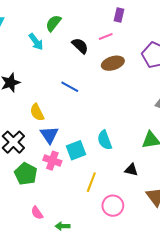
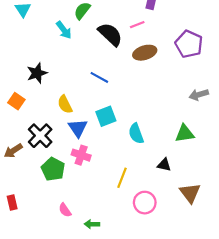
black semicircle: (80, 46) -> (110, 34), size x1.4
cyan square: (76, 150) -> (106, 116), moved

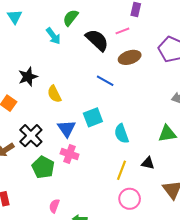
blue line: (99, 77) -> (105, 81), moved
yellow semicircle: (65, 104) -> (54, 94), moved
yellow line: (122, 178) -> (121, 170), moved
pink semicircle: (65, 210) -> (54, 206), turned 56

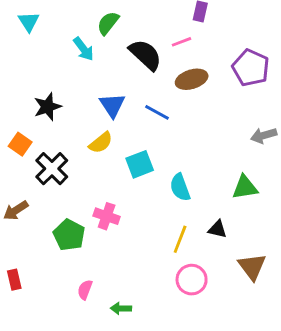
yellow semicircle: (54, 94) -> (101, 143), moved, turned -102
blue triangle: (67, 129) -> (112, 105), moved
black cross: (31, 136) -> (52, 169), moved

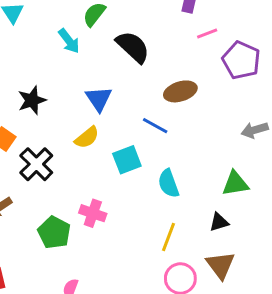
pink line: (181, 42) -> (207, 34), moved
brown ellipse: (192, 79) -> (180, 91), moved
blue line: (157, 112) -> (155, 126), moved
black triangle: (218, 229) -> (219, 222), moved, turned -30
brown triangle: (252, 267) -> (220, 265), moved

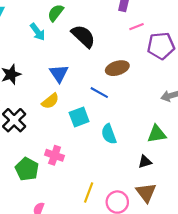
purple pentagon: (241, 60) -> (161, 46), turned -30
yellow line: (168, 237) -> (89, 193), moved

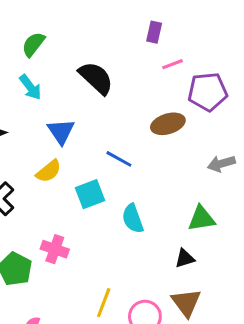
green semicircle: (56, 13) -> (33, 44), moved
cyan arrow: (38, 32) -> (30, 87), moved
brown ellipse: (117, 68) -> (168, 124), moved

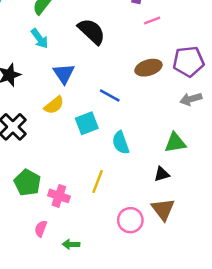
purple pentagon: (208, 92) -> (188, 62), moved
pink cross: (55, 249) -> (59, 196), moved
yellow line: (104, 303) -> (98, 181), moved

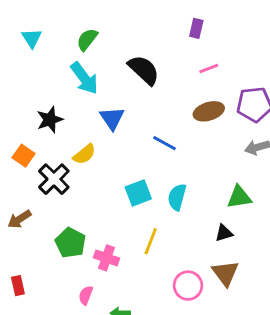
pink line: (152, 20) -> (209, 68), moved
cyan arrow: (40, 39) -> (84, 78), size x1.4
yellow semicircle: (54, 105) -> (84, 154), moved
cyan square: (87, 123) -> (138, 193), moved
cyan semicircle: (121, 143) -> (177, 197), turned 35

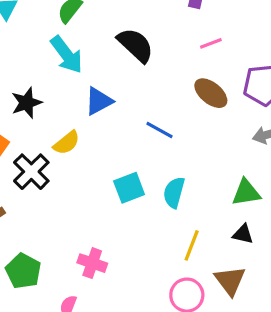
brown ellipse: (209, 111) -> (211, 93), turned 56
blue triangle: (112, 118) -> (99, 101), turned 36
black triangle: (224, 233) -> (243, 234), moved, turned 30
yellow line: (151, 241) -> (192, 245), moved
green pentagon: (71, 243) -> (23, 271), moved

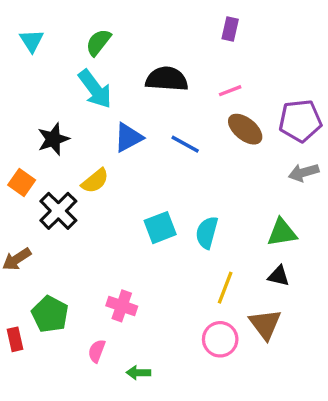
pink line: (211, 43) -> (230, 91), moved
black semicircle: (136, 45) -> (167, 79), turned -39
blue line: (160, 130) -> (185, 144), moved

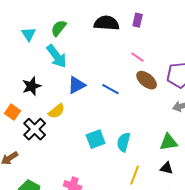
cyan triangle: (32, 41) -> (29, 34), moved
black semicircle: (167, 79) -> (107, 23), moved
pink line: (230, 91) -> (138, 57), turned 56

